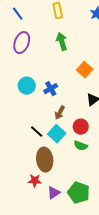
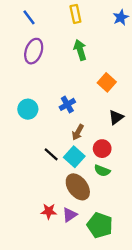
cyan circle: (27, 86) -> (28, 109), moved
brown ellipse: (45, 160) -> (78, 187), moved, turned -30
purple triangle: (54, 193) -> (70, 215), moved

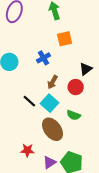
orange square: (107, 82) -> (65, 39), moved, turned 35
red circle: (102, 149) -> (76, 87), moved
purple triangle: (70, 215) -> (49, 162), moved

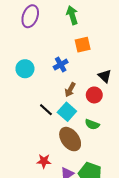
black triangle: (86, 69) -> (105, 76), turned -40

